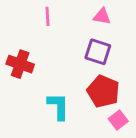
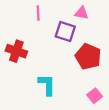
purple square: (98, 52) -> (65, 31), moved
red pentagon: (103, 91) -> (88, 57), moved

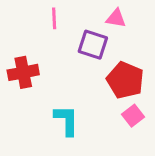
red cross: (16, 51) -> (23, 72), turned -30
pink square: (95, 96) -> (133, 116), moved

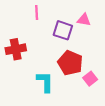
pink triangle: (116, 18) -> (84, 20), moved
red pentagon: (125, 80) -> (70, 63), moved

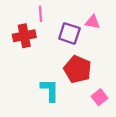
red cross: (16, 49) -> (24, 36), moved
pink square: (90, 79) -> (100, 97), moved

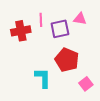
pink line: (41, 14) -> (41, 20), moved
purple square: (69, 33) -> (60, 29), turned -30

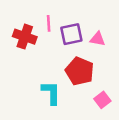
pink triangle: (80, 19) -> (98, 39), moved
red cross: (21, 31) -> (25, 37), turned 30

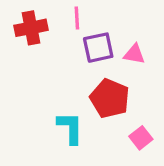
pink line: (49, 23) -> (77, 18), moved
red cross: (25, 37) -> (31, 28), moved, turned -30

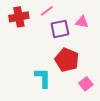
pink line: (77, 18) -> (47, 11), turned 56
pink triangle: (134, 54) -> (82, 22), moved

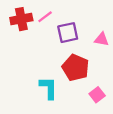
pink line: (47, 11) -> (45, 17), moved
pink triangle: (82, 22) -> (102, 39), moved

